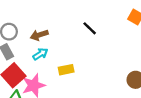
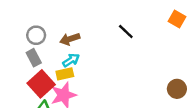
yellow rectangle: (66, 70) -> (65, 74), moved

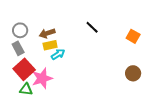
orange square: (177, 19) -> (133, 36), moved
cyan arrow: (71, 60) -> (58, 54), moved
yellow rectangle: (65, 74) -> (50, 45), moved

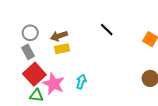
cyan arrow: (58, 54) -> (81, 82), moved, turned -40
pink star: (42, 78) -> (54, 84), turned -30

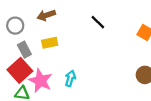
brown arrow: (59, 36) -> (46, 15), moved
gray rectangle: (28, 52) -> (24, 50), moved

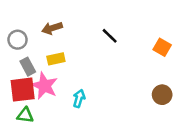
red square: (20, 70) -> (23, 90), turned 35
pink star: (40, 81) -> (44, 86), moved

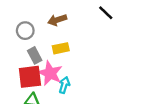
black line: (110, 36) -> (106, 13), moved
cyan arrow: (79, 99) -> (64, 85), moved

